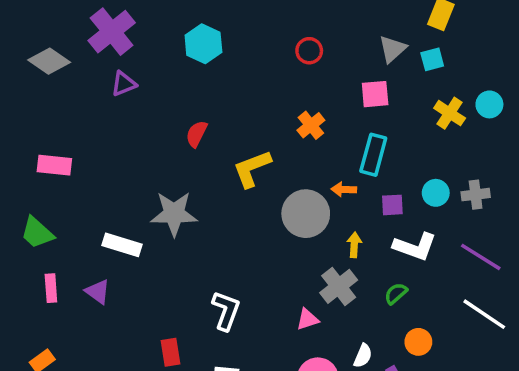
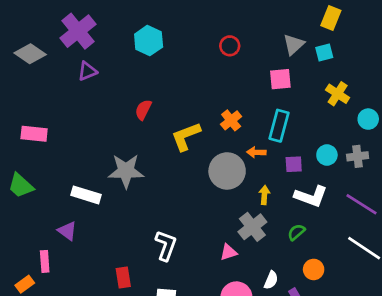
cyan circle: (489, 104) -> (368, 119), moved
orange cross: (311, 125) -> (231, 120), moved
pink rectangle: (51, 288) -> (45, 261), moved

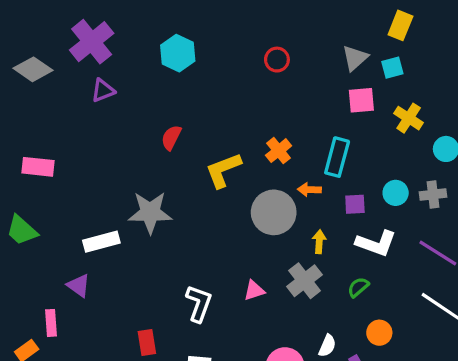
pink square: (280, 79) -> (361, 100), moved
white rectangle: (86, 195) -> (101, 242), turned -32
pink triangle: (228, 252) -> (254, 290), moved

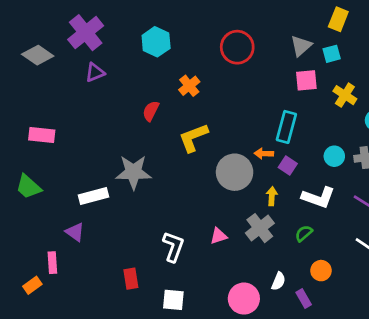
red circle: (277, 60) -> (237, 47), size x1.6
orange cross: (279, 151) -> (189, 86), moved
purple square: (355, 204) -> (288, 166), moved, turned 36

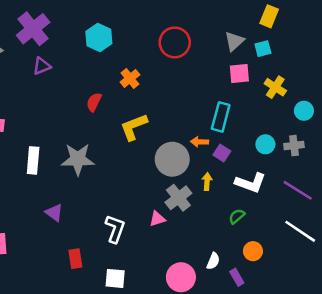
white rectangle: (94, 196) -> (33, 160), moved, turned -70
gray cross: (260, 228) -> (178, 198), moved
purple triangle: (75, 232) -> (54, 213), moved

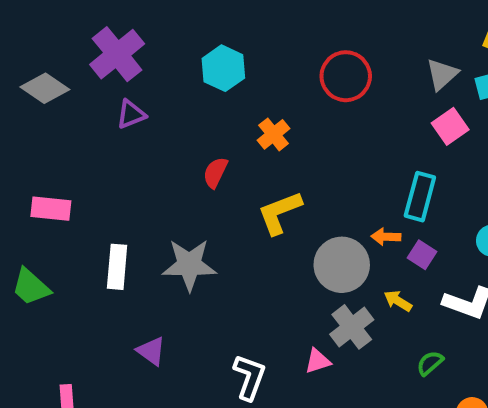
pink square: (239, 73) -> (450, 126), turned -30
yellow arrow: (207, 182) -> (398, 301), turned -63
green semicircle: (237, 216) -> (430, 363), moved

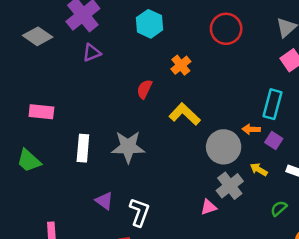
yellow L-shape: (280, 213) -> (185, 114), turned 64
white L-shape: (249, 377) -> (139, 212), moved

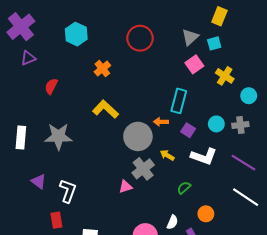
red semicircle: (144, 89) -> (51, 86), moved
purple square: (274, 141) -> (188, 130), moved

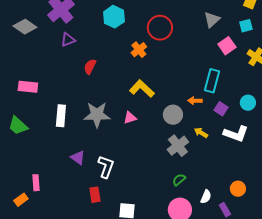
gray triangle: (190, 37) -> (212, 20), moved
red circle: (140, 38) -> (160, 28), moved
gray circle: (138, 136) -> (173, 115), size x0.7
pink triangle: (125, 187) -> (130, 118), moved
green semicircle: (184, 188) -> (179, 180), moved

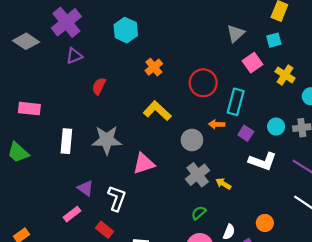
red circle: (160, 28) -> (203, 83), moved
pink triangle: (130, 118) -> (144, 164), moved, size x1.5
yellow arrow: (201, 133) -> (223, 184), moved
pink rectangle: (36, 183) -> (72, 214), moved, turned 56
red rectangle: (95, 195) -> (104, 230), turned -42

